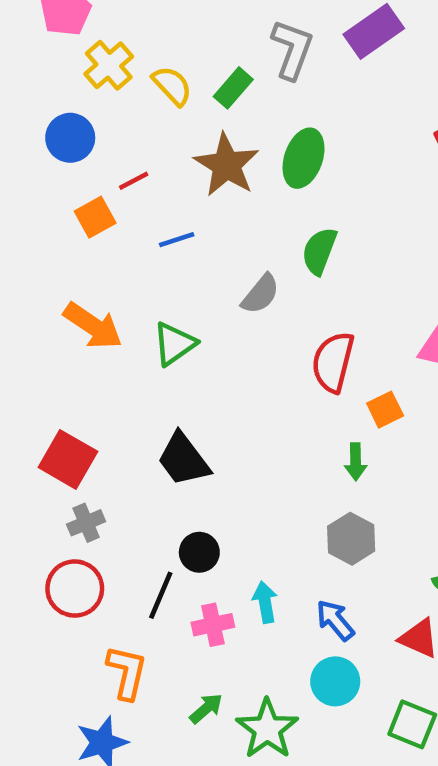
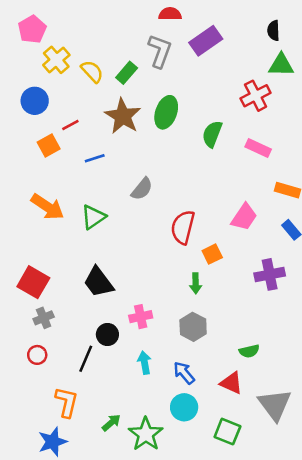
green semicircle: (319, 251) -> (212, 134), moved
red circle: (75, 589) -> (37, 355), size x0.6
pink cross: (213, 625) -> (141, 317), moved

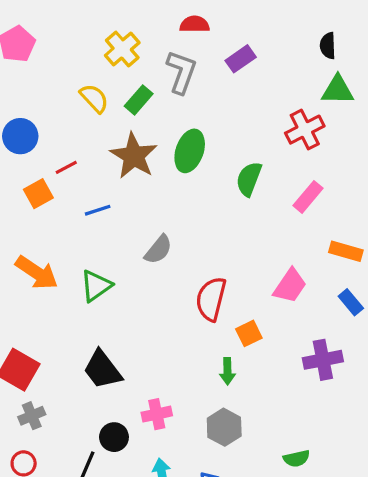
purple rectangle: (206, 41) -> (241, 59), size x0.7
yellow cross: (56, 60) -> (122, 49), moved
pink rectangle: (258, 148) -> (308, 197), turned -75

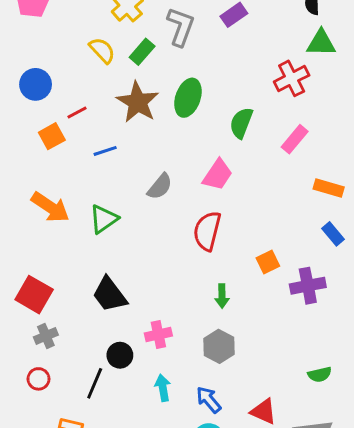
pink trapezoid: (290, 286) -> (218, 175), moved
orange square: (249, 333) -> (268, 262), moved
green semicircle: (297, 458) -> (320, 374), moved

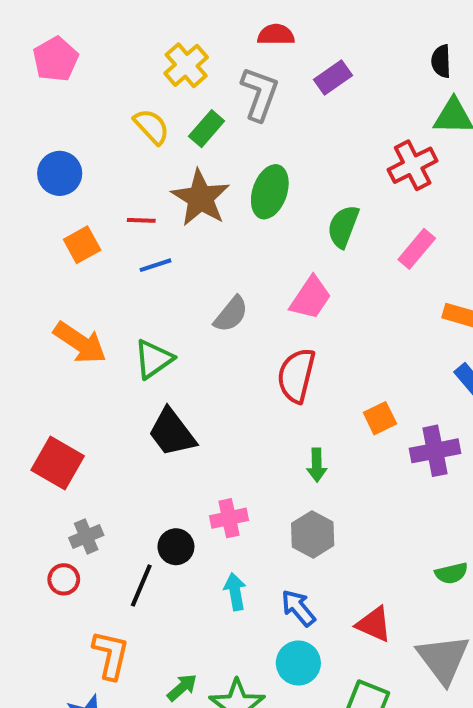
red line: (77, 113) -> (141, 220), moved, turned 30
black trapezoid: (110, 295) -> (172, 432), moved
gray cross: (46, 336) -> (86, 537), moved

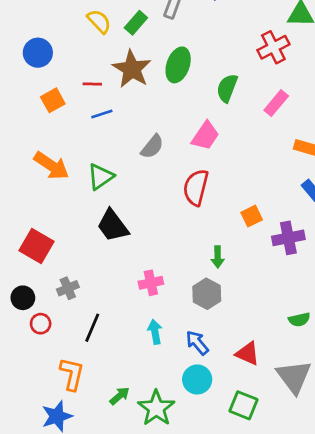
green arrow: (317, 465) -> (218, 257), moved
gray cross: (86, 537) -> (68, 288), moved
black circle: (176, 547) -> (23, 298), moved

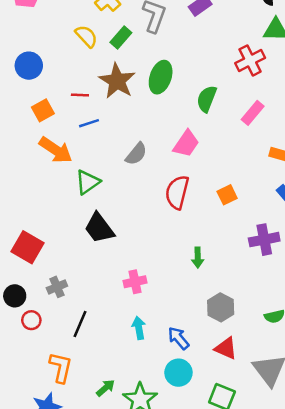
orange arrow: (51, 166) -> (56, 150), moved
orange square: (252, 216) -> (227, 195), moved
gray hexagon: (207, 294) -> (221, 307), moved

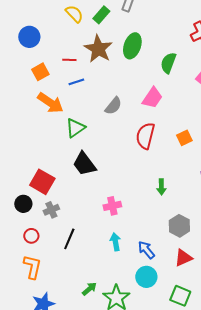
red square: (28, 247) -> (42, 182), moved
black circle: (15, 296) -> (23, 204), moved
red triangle: (226, 348) -> (183, 258), turned -48
orange L-shape: (61, 368) -> (32, 267), moved

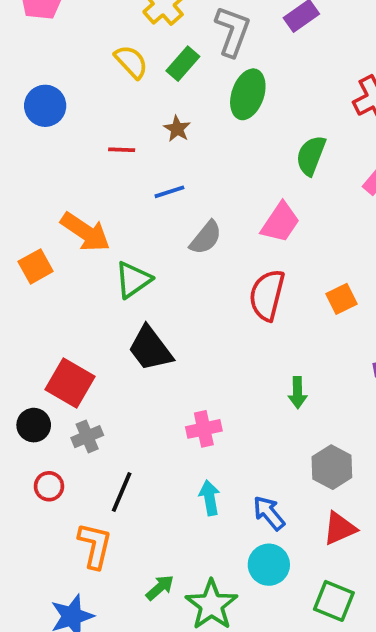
green ellipse: (132, 46) -> (248, 94), moved
brown star: (98, 49) -> (177, 129), size x0.5
orange square: (40, 72) -> (36, 266), moved
blue line: (76, 82) -> (169, 192), moved
orange L-shape: (32, 267) -> (95, 546), moved

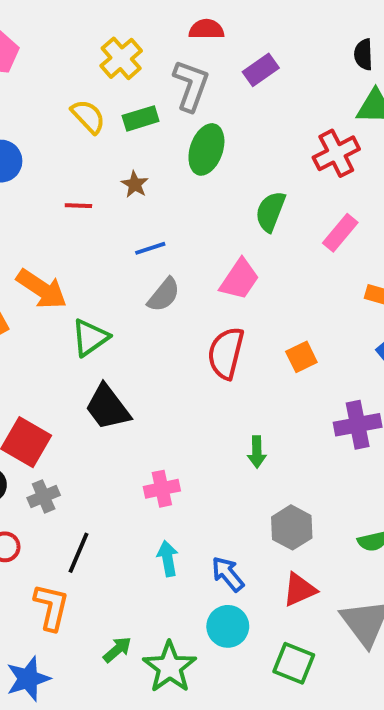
green rectangle: (183, 64) -> (141, 118), turned 32
blue line: (169, 192) -> (150, 248), moved

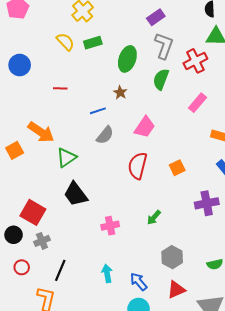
gray L-shape: (191, 85) -> (164, 46), moved
brown star: (135, 184) -> (120, 92), moved
green semicircle: (270, 211) -> (161, 79), moved
green arrow: (257, 452) -> (154, 218), turned 42
pink cross: (162, 489) -> (110, 226), moved

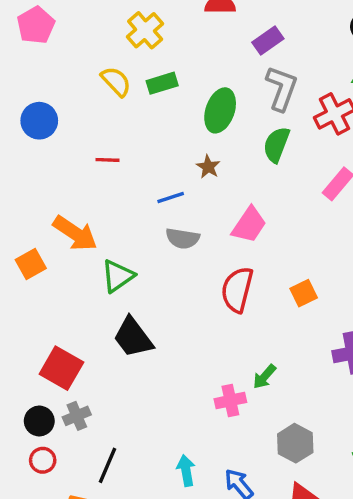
gray semicircle: (105, 135) -> (183, 238), turned 60
pink cross: (110, 226) -> (230, 401), moved
black circle: (14, 235) -> (39, 421), moved

